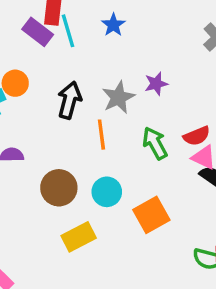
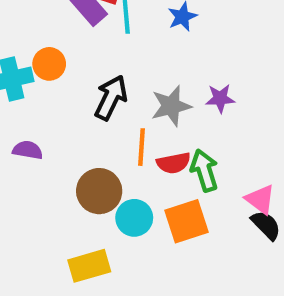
red semicircle: (197, 136) -> (174, 163), moved
brown circle: (59, 188) -> (99, 191), moved
orange square: (151, 215) -> (186, 221), moved

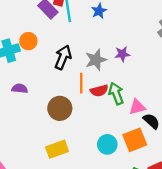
pink triangle: (260, 199) -> (137, 107), moved, turned -48
cyan circle: (134, 218) -> (107, 144), moved
orange square: (186, 221) -> (135, 140), moved

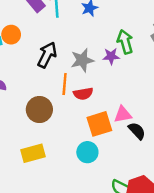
green arrow: (116, 94) -> (125, 42), moved
orange square: (135, 140) -> (99, 124), moved

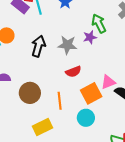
gray star: (82, 60) -> (67, 45), turned 30
orange line: (65, 84) -> (60, 101), moved
brown circle: (39, 110) -> (30, 93), moved

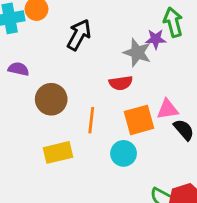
gray star: (67, 45) -> (137, 53), moved

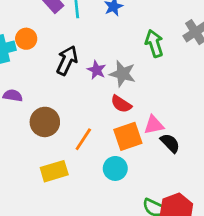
purple star: (156, 39) -> (97, 70), moved, turned 30
red semicircle: (121, 83) -> (121, 104), moved, turned 45
orange line: (91, 120) -> (83, 139), turned 30

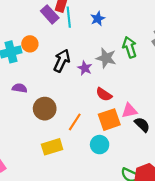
gray star: (122, 74) -> (106, 58), moved

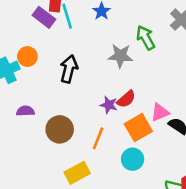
purple star: (85, 68) -> (109, 105), moved
red semicircle: (104, 94) -> (126, 99), turned -63

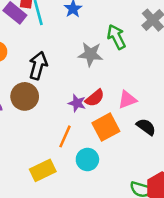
pink triangle: (160, 112) -> (127, 100), moved
brown circle: (60, 129) -> (25, 96), moved
cyan circle: (133, 159) -> (87, 159), moved

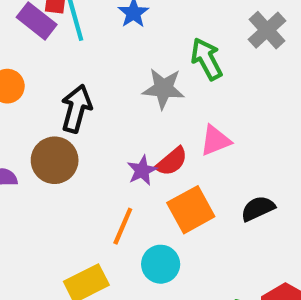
pink triangle: (127, 100) -> (215, 141), moved
purple star: (77, 103) -> (142, 170), turned 30
black semicircle: (146, 127) -> (258, 209), turned -60

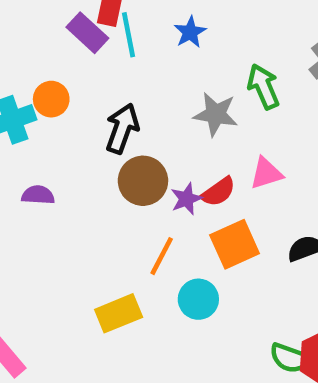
brown circle: (55, 160) -> (143, 181), moved

